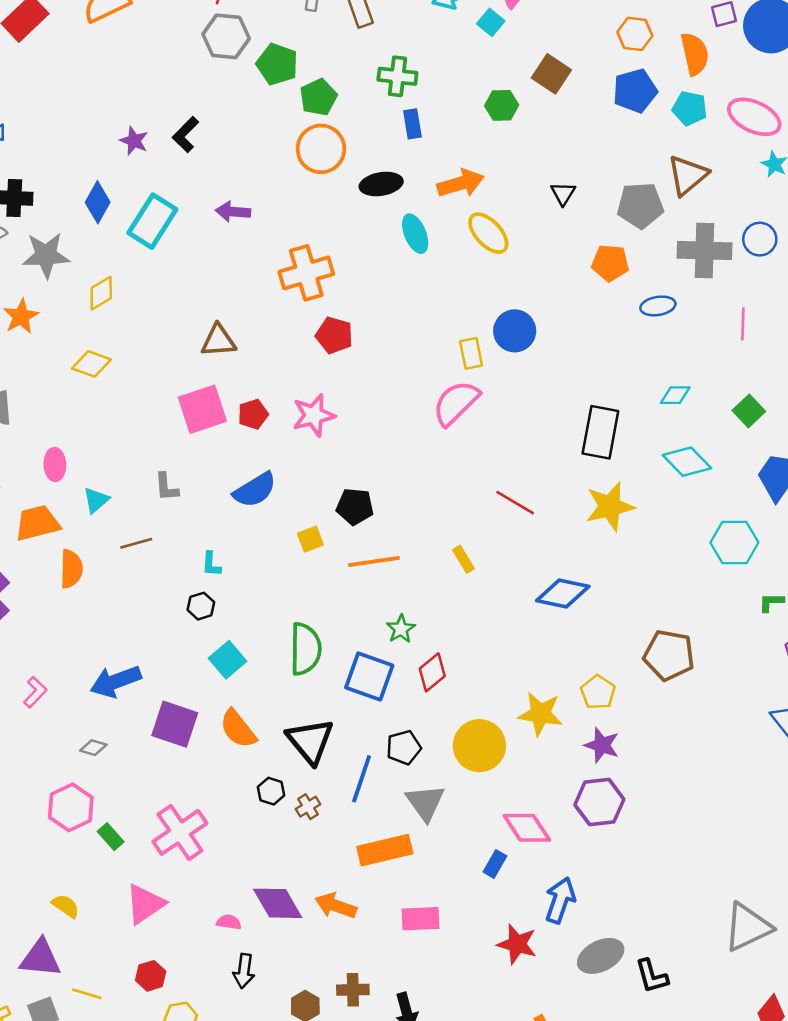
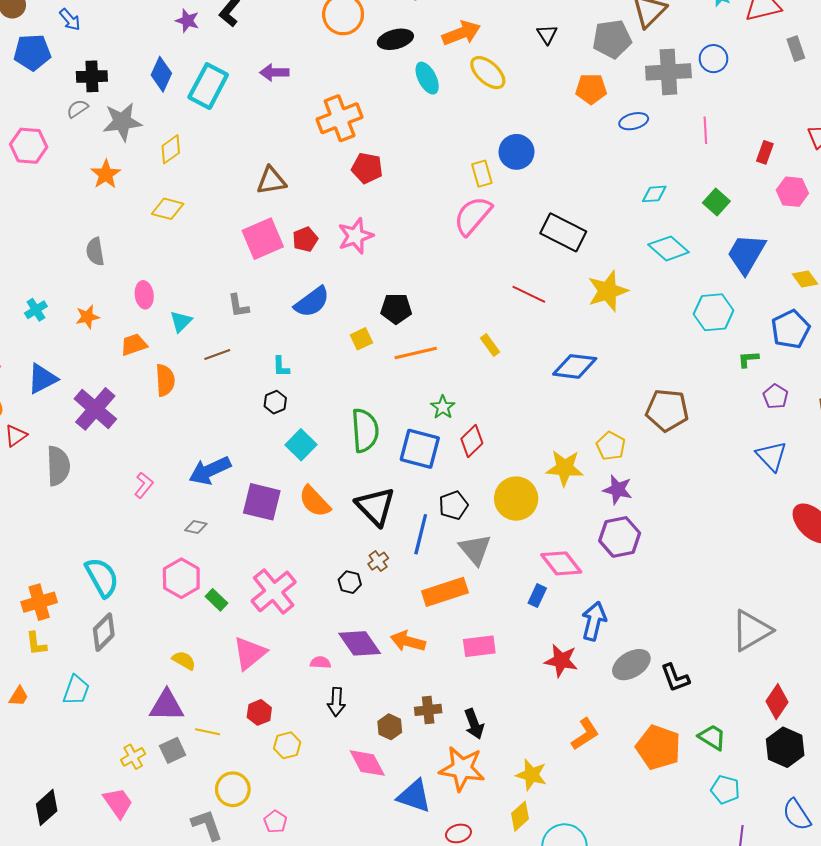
black rectangle: (600, 432) -> (563, 232), moved, turned -69
orange trapezoid: (37, 523) -> (134, 345), size x0.7
black hexagon: (271, 791) -> (350, 582), moved

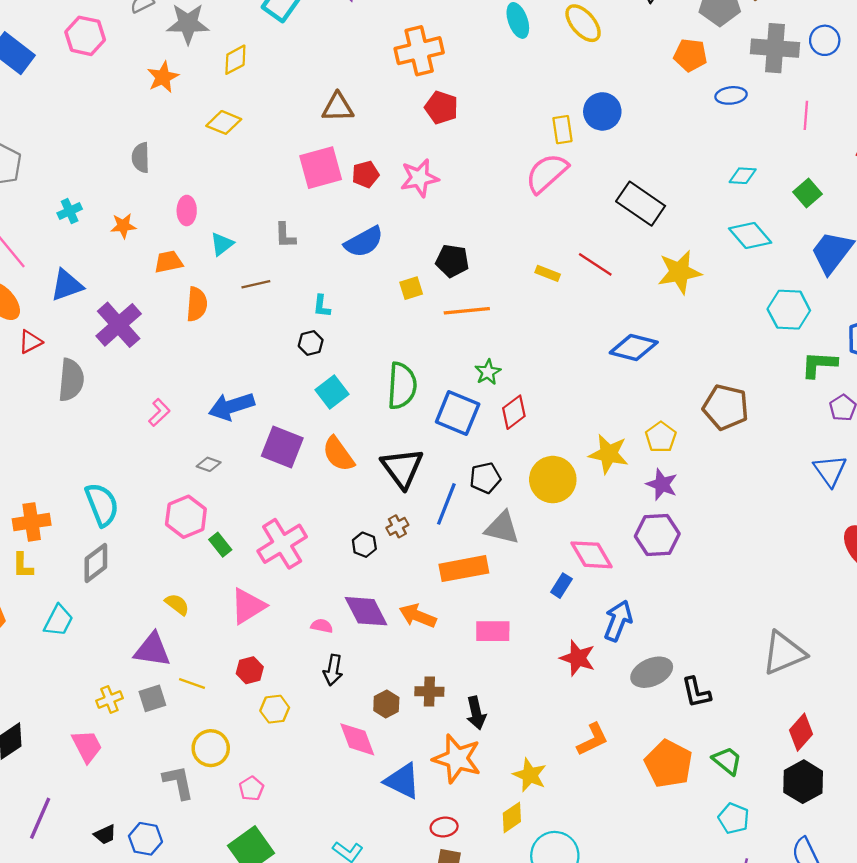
yellow rectangle: (490, 345) -> (548, 273), moved, turned -40
green L-shape: (748, 359) -> (819, 364), size x1.6
gray triangle: (475, 549) -> (502, 528), turned -44

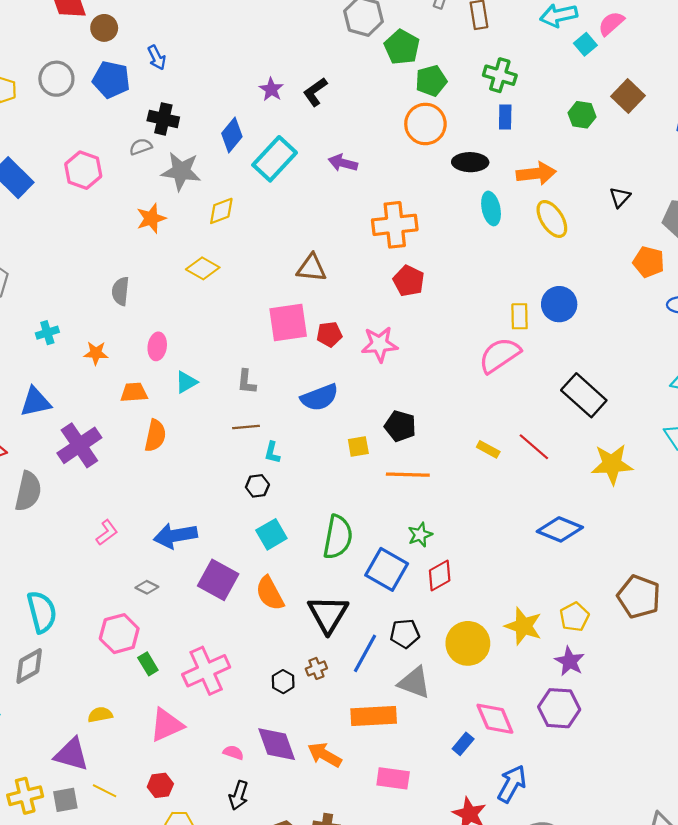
brown line: (256, 284) -> (246, 427), moved
yellow semicircle: (177, 604) -> (100, 715), turned -55
yellow cross: (109, 699) -> (25, 796), size x1.4

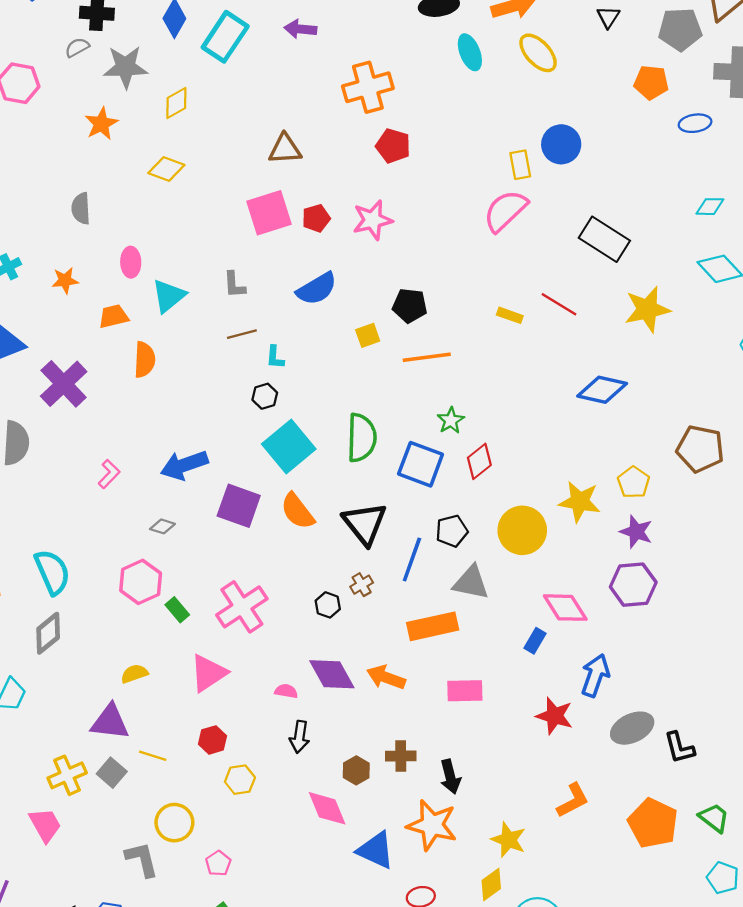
cyan triangle: (186, 382) -> (169, 296), size x1.4
cyan square: (271, 534) -> (289, 447), size x1.5
gray square: (65, 800) -> (112, 773), turned -30

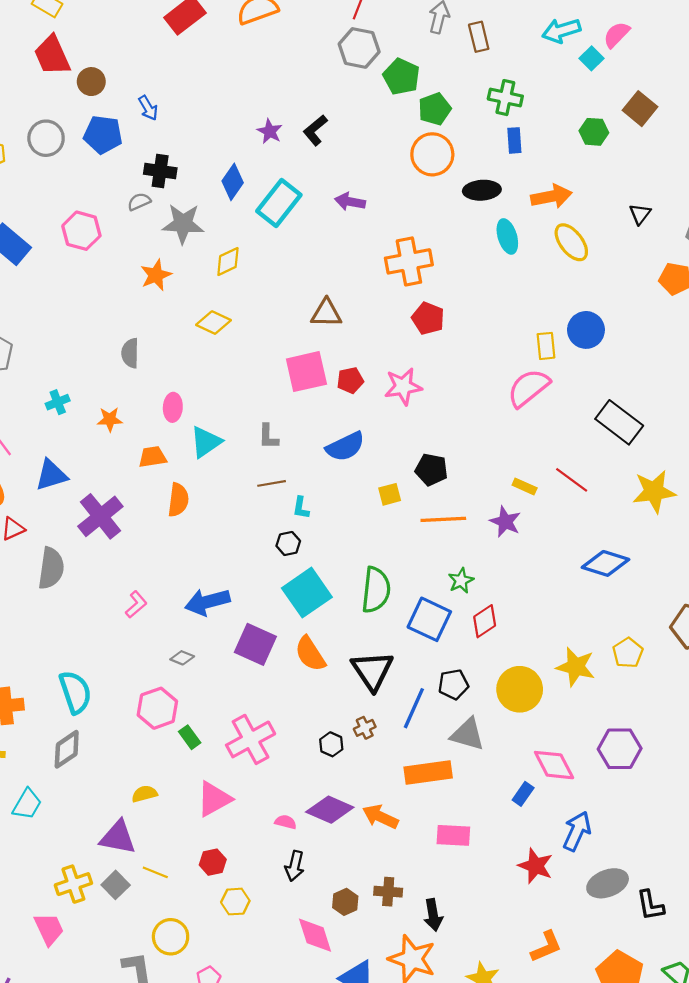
purple star: (636, 532) -> (505, 522), moved
purple diamond: (332, 674) -> (330, 810), turned -42

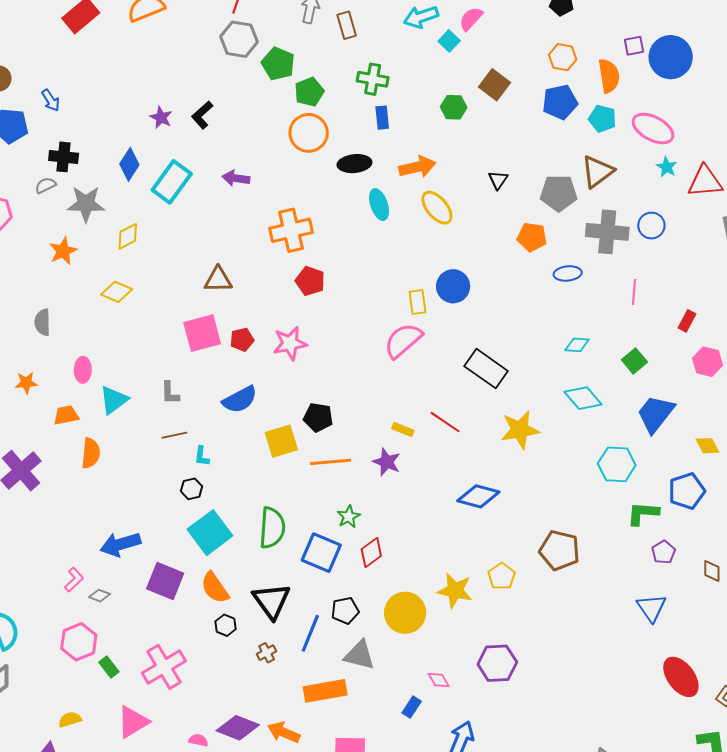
yellow square: (390, 494) -> (281, 441), size x1.6
pink L-shape: (136, 604) -> (74, 580), moved
black hexagon: (331, 744) -> (226, 625), moved
pink diamond: (554, 765) -> (439, 680), size x0.6

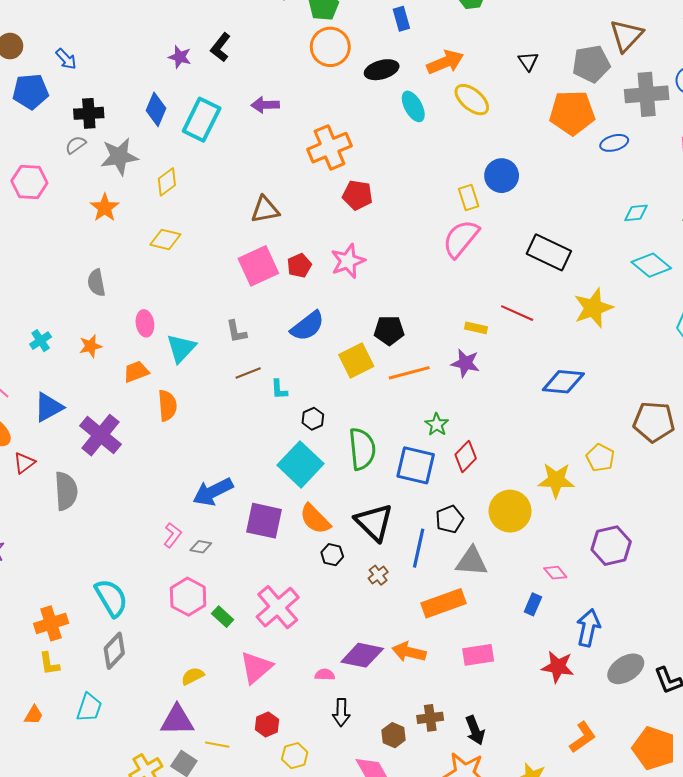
orange pentagon: (532, 237) -> (572, 113), size x1.5
black hexagon: (191, 489) -> (313, 419), moved

